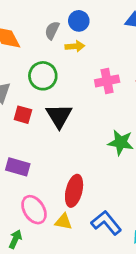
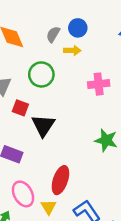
black triangle: (59, 116) -> (43, 125), moved
yellow triangle: (63, 222) -> (49, 207), turned 42

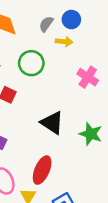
pink cross: (99, 84) -> (88, 77), turned 35
black triangle: (43, 125) -> (52, 123), moved, turned -35

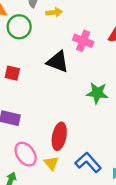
green circle: (31, 63) -> (19, 27), moved
black triangle: (52, 123) -> (58, 62), moved

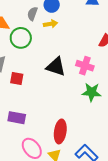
pink cross: (83, 41) -> (85, 66), moved

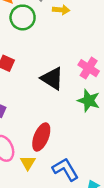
black triangle: (56, 67) -> (52, 78), moved

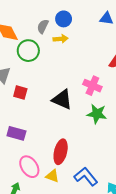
yellow triangle: (28, 163) -> (52, 176), turned -32

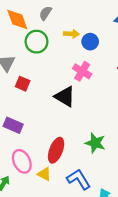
blue circle: (64, 19) -> (90, 42), moved
gray semicircle: (43, 26) -> (45, 13), moved
pink cross: (92, 86) -> (82, 71), moved
green star: (97, 114) -> (95, 143), moved

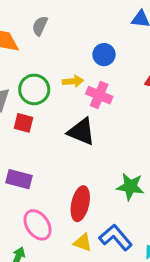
yellow arrow: (71, 34) -> (73, 81), moved
green circle: (36, 42) -> (34, 89), moved
yellow triangle: (44, 174) -> (83, 243), moved

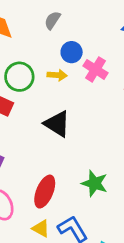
gray semicircle: (40, 26) -> (52, 20), moved
blue circle: (104, 55) -> (72, 52), moved
pink cross: (99, 95) -> (95, 69), moved

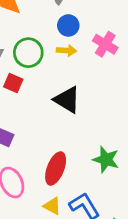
blue circle: (72, 52) -> (68, 25), moved

